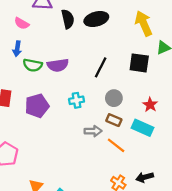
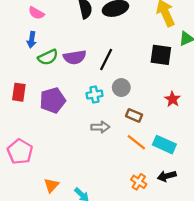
green semicircle: (33, 65) -> (48, 57), turned -36
black line: (101, 67) -> (106, 60), moved
gray circle: (114, 98) -> (121, 88), moved
cyan rectangle: (142, 128) -> (164, 145), moved
gray arrow: (93, 131) -> (100, 127), moved

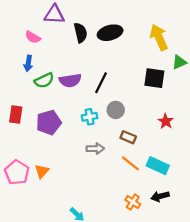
orange triangle: (51, 185) -> (42, 171), moved

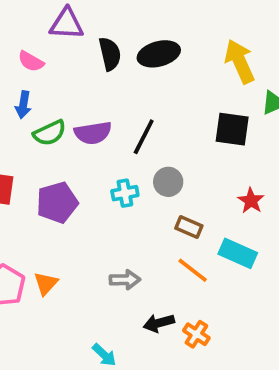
gray arrow: (95, 149) -> (125, 280), moved
cyan rectangle: (158, 166) -> (238, 253), moved
black arrow: (160, 196) -> (159, 323), moved

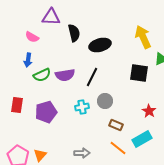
black ellipse: (159, 54) -> (100, 45), moved
cyan rectangle: (238, 253) -> (142, 139), turned -54

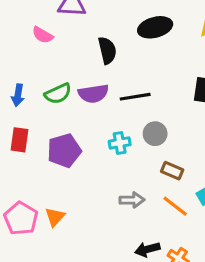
black semicircle: (74, 33) -> (107, 50), moved
black ellipse: (100, 45) -> (155, 27), moved
blue arrow: (28, 60) -> (18, 95), moved
black line: (92, 77) -> (135, 97), turned 54
gray arrow: (82, 153) -> (132, 200), moved

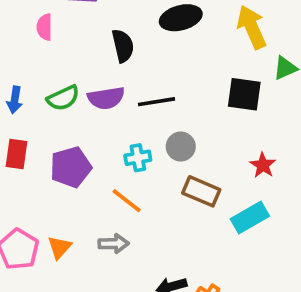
pink semicircle: (43, 35) -> (45, 27), turned 60
brown rectangle: (172, 171) -> (201, 191), size x1.4
gray arrow: (132, 200) -> (114, 244), moved
orange line: (175, 206) -> (127, 201), moved

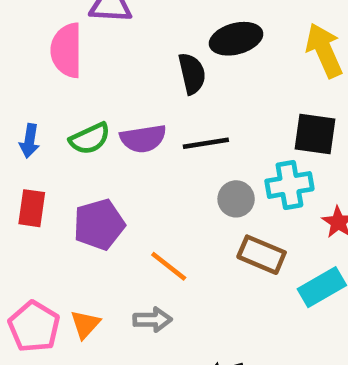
pink semicircle: (45, 27) -> (67, 50), size x1.6
black semicircle: (123, 46) -> (192, 74), moved
cyan cross: (138, 158) -> (289, 185), moved, size x1.4

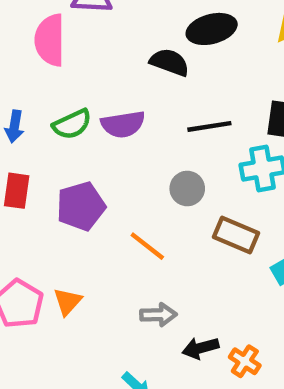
black semicircle: (192, 74) -> (169, 62), turned -57
black line: (206, 143) -> (209, 126), moved
gray circle: (236, 199) -> (187, 188), moved
gray arrow: (152, 320) -> (158, 315), moved

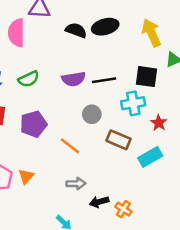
black semicircle: (169, 62) -> (76, 30), moved
purple semicircle: (123, 124) -> (74, 79), moved

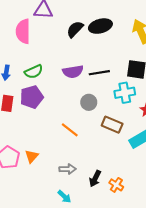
black semicircle: (76, 30) -> (75, 29), turned -66
purple pentagon: (33, 124) -> (32, 97), moved
gray arrow: (76, 184) -> (68, 169), moved
black arrow: (99, 202) -> (95, 179), turned -49

